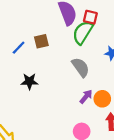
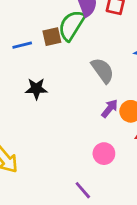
green semicircle: (83, 32) -> (72, 25), moved
blue line: (19, 48) -> (22, 45), turned 32

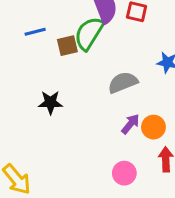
blue line: (22, 45) -> (35, 32), moved
gray semicircle: (103, 70) -> (123, 82), turned -76

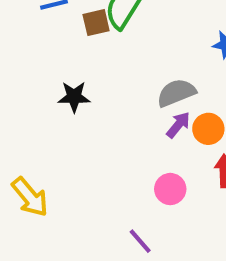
gray semicircle: (123, 82) -> (176, 93), moved

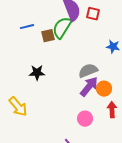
purple arrow: (178, 125) -> (89, 87), size x1.5
yellow arrow: (30, 197) -> (18, 107), moved

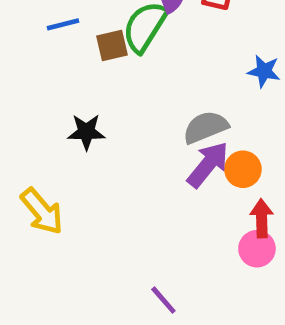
pink circle: (85, 119) -> (257, 249), moved

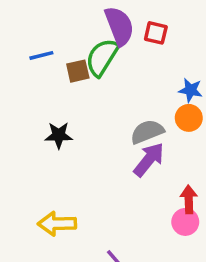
orange circle: (243, 169) -> (189, 118), moved
yellow arrow: (42, 211) -> (57, 224), moved, turned 129

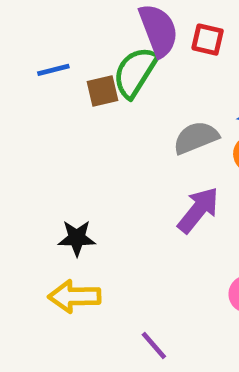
gray semicircle: (147, 132) -> (196, 138), moved
black star: (59, 135) -> (77, 238), moved

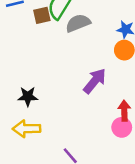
gray semicircle: (196, 138) -> (78, 23), moved

